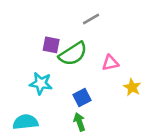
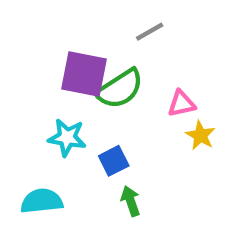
purple square: (51, 45) -> (84, 74), size x1.6
yellow star: (132, 87) -> (200, 135), moved
blue square: (82, 98) -> (114, 161), moved

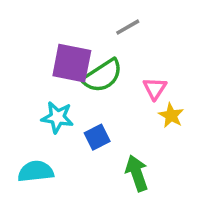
pink triangle: (181, 104) -> (155, 88), turned -45
green arrow: (131, 201) -> (137, 173), moved, size x1.4

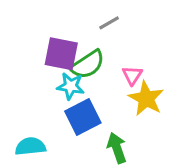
yellow star: (171, 115) -> (146, 99), size x1.6
cyan star: (57, 117) -> (71, 86), moved
blue square: (97, 137) -> (83, 117), size x1.6

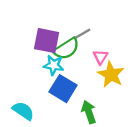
gray line: (109, 23) -> (83, 34), moved
blue square: (83, 117) -> (63, 89), turned -32
cyan semicircle: (30, 146) -> (23, 111), turned 40

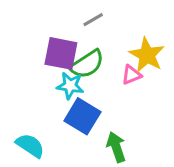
gray line: (83, 34) -> (93, 20), moved
pink triangle: (100, 57) -> (132, 75), turned 35
yellow star: (111, 75) -> (147, 55), moved

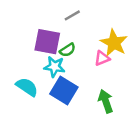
green semicircle: (87, 64) -> (68, 50), size x0.6
cyan semicircle: (30, 145) -> (27, 87), moved
green arrow: (116, 147) -> (106, 101), moved

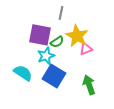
gray line: (72, 15) -> (61, 13), turned -48
yellow star: (114, 43) -> (77, 36), moved
cyan star: (54, 67) -> (46, 56), turned -30

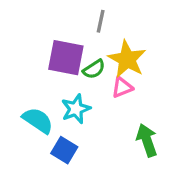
pink triangle: (86, 49) -> (122, 87), moved
cyan star: (46, 56) -> (76, 109), moved
blue square: (54, 76) -> (64, 150), moved, size x0.7

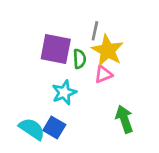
gray line: (101, 21) -> (95, 31), moved
green semicircle: (94, 69) -> (80, 59), turned -60
cyan semicircle: (38, 120) -> (32, 129), moved

